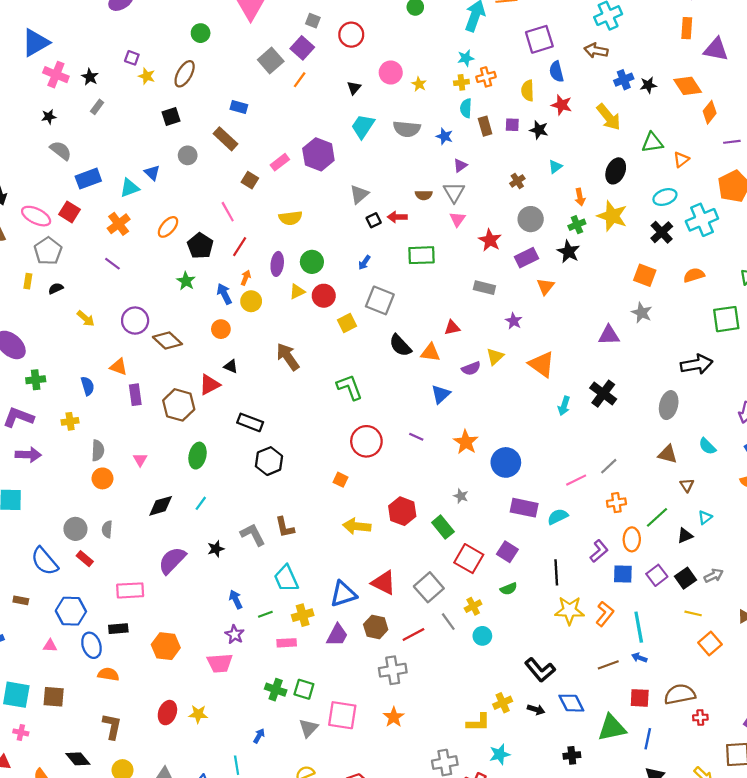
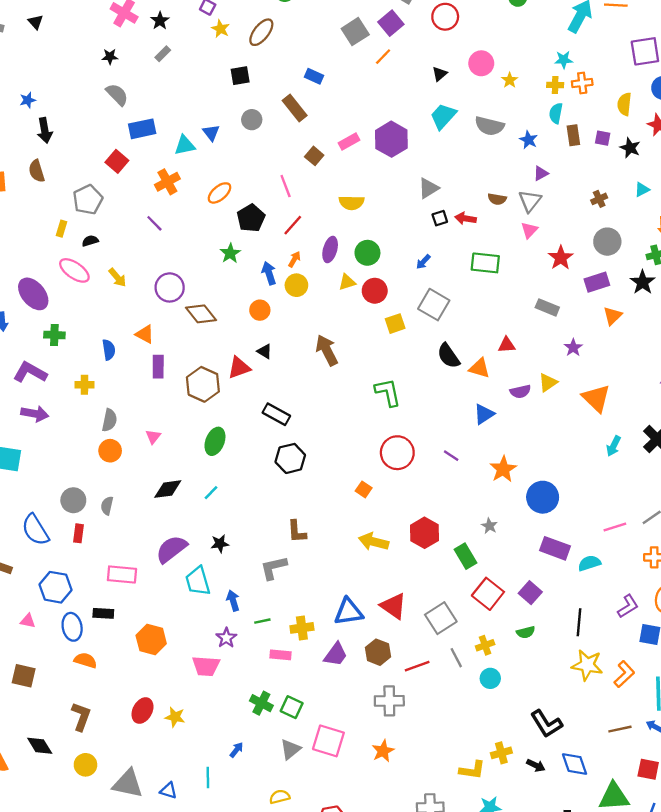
pink ellipse: (36, 216) -> (74, 270), moved
gray L-shape: (253, 535) -> (274, 568), moved, turned -84
red rectangle: (85, 559) -> (78, 533), turned 49
cyan trapezoid: (286, 578) -> (198, 581), moved

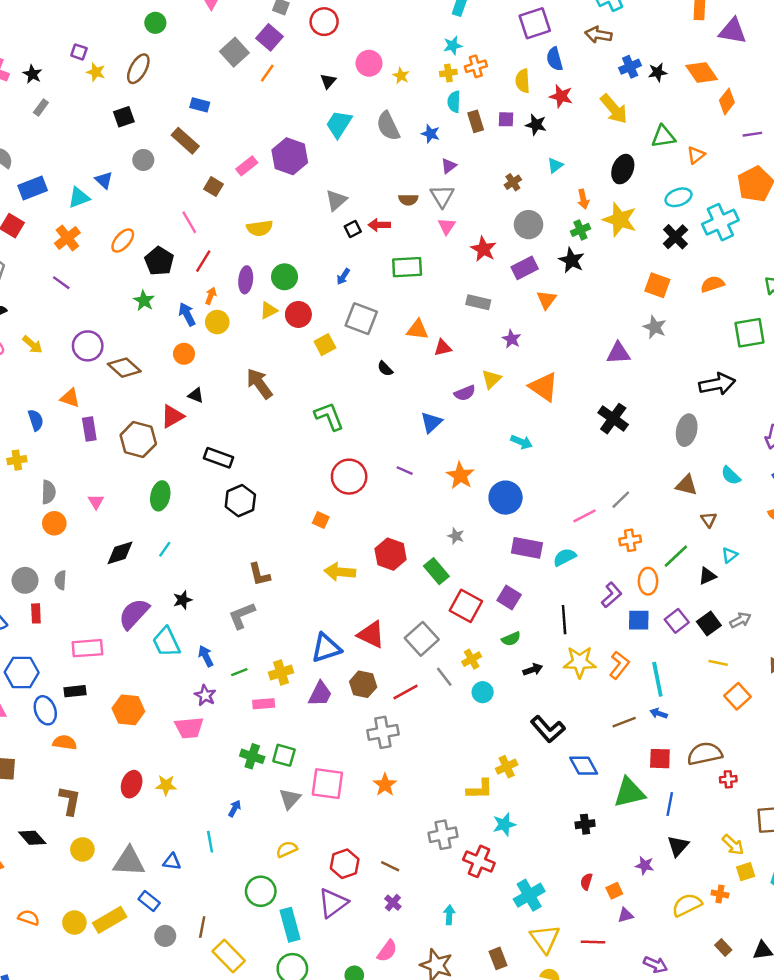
gray semicircle: (489, 126) -> (388, 126), turned 60
black semicircle: (448, 356) -> (385, 369), size x0.6
orange triangle: (479, 368) -> (418, 330), moved
cyan arrow: (613, 446) -> (522, 442), moved, turned -84
black arrow: (536, 765) -> (533, 670), moved, turned -36

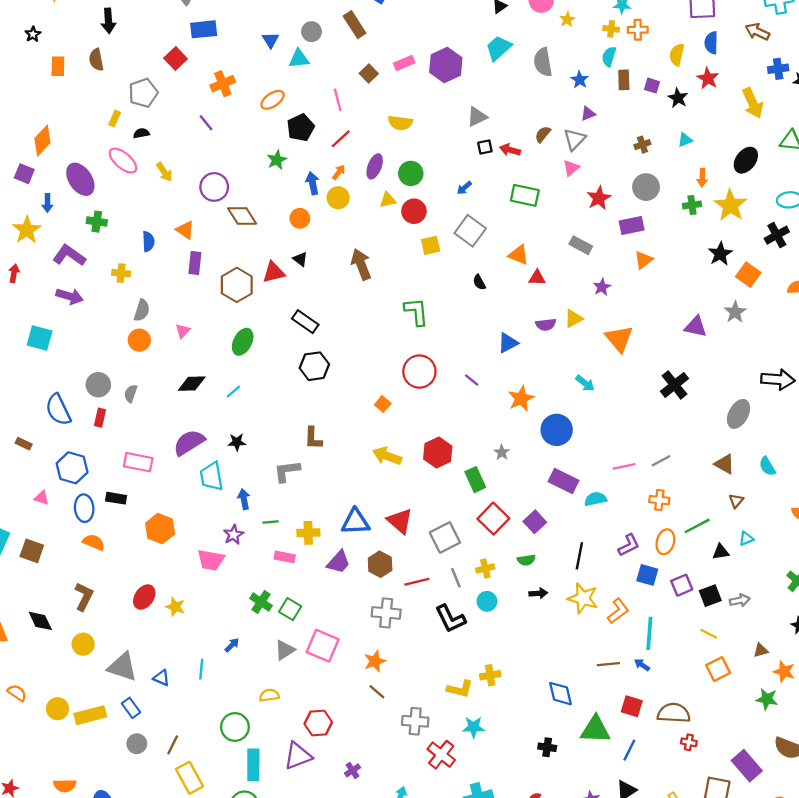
cyan triangle: (79, 198) -> (299, 59), moved
brown semicircle: (408, 200) -> (543, 134), turned 114
black star: (572, 260) -> (720, 254), moved
black L-shape: (548, 729) -> (450, 619), moved
brown line: (390, 866) -> (377, 692), moved

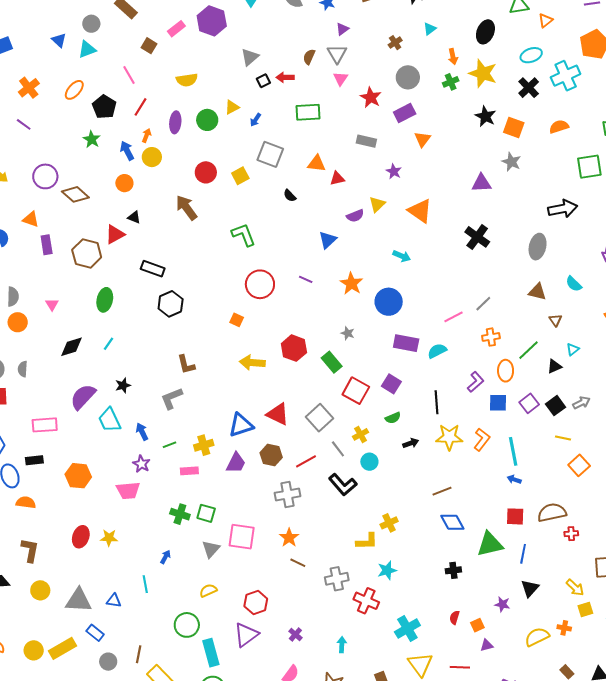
yellow triangle: (388, 200) -> (232, 107), moved
red circle: (414, 211) -> (206, 172), moved
brown line: (608, 664) -> (442, 491), moved

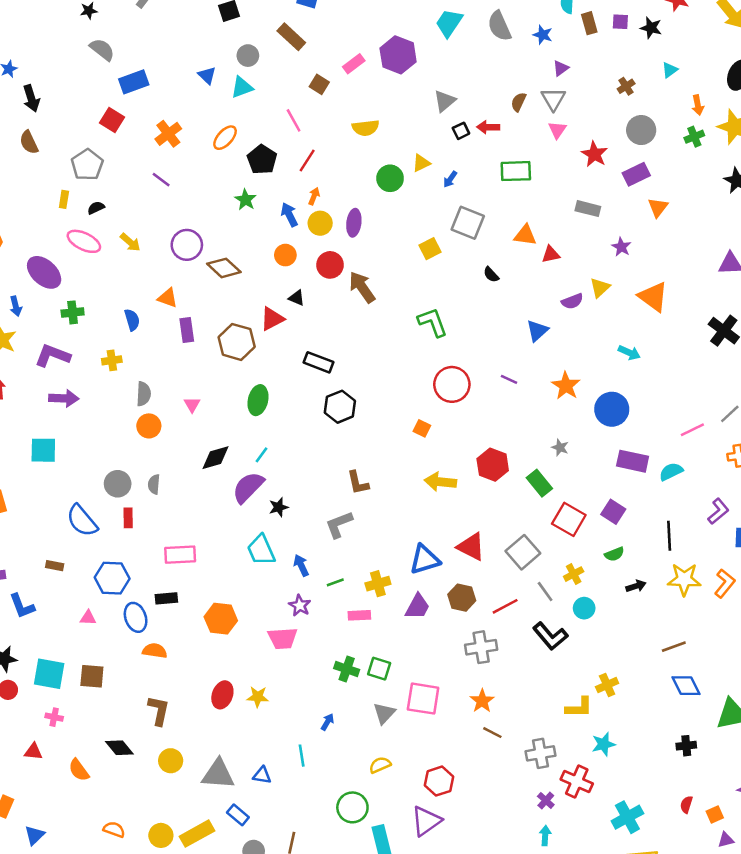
purple ellipse: (175, 122) -> (354, 223), moved
red circle: (206, 172) -> (330, 265), moved
purple semicircle: (83, 397) -> (248, 487), moved
purple cross: (295, 634) -> (546, 801), moved

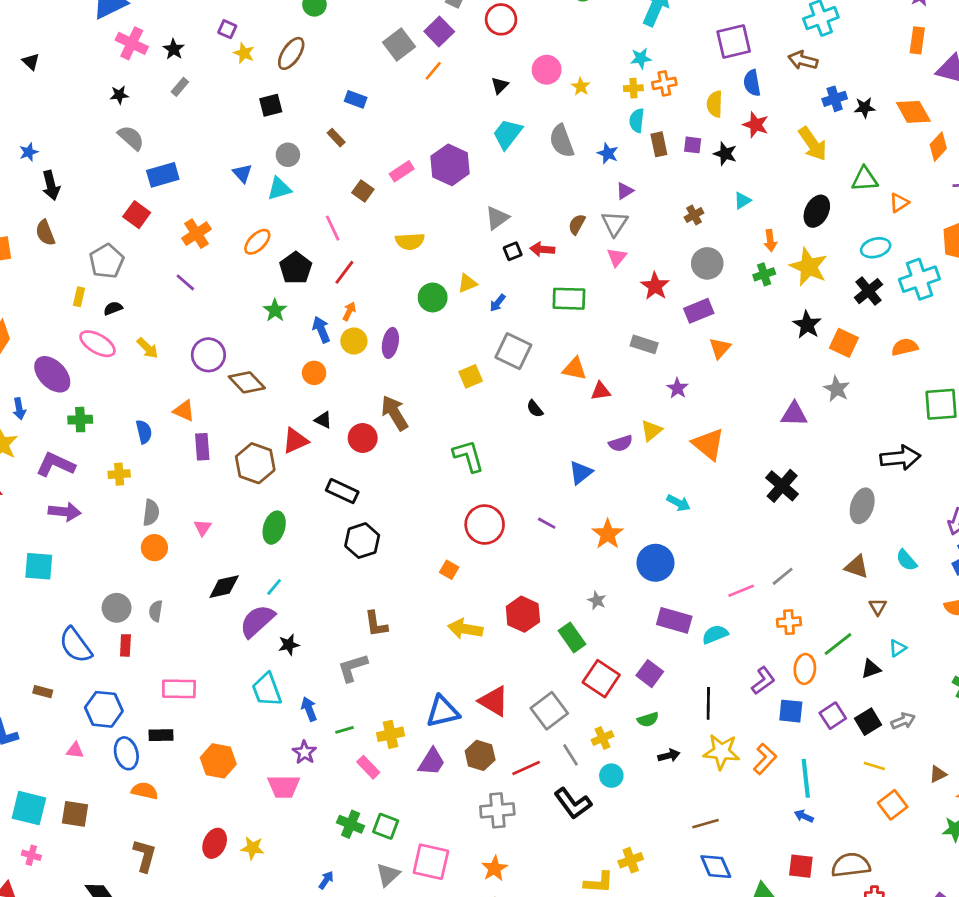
brown rectangle: (291, 37) -> (336, 138), size x0.6
red circle: (330, 265) -> (363, 438), moved
pink rectangle: (359, 615) -> (368, 767), turned 45

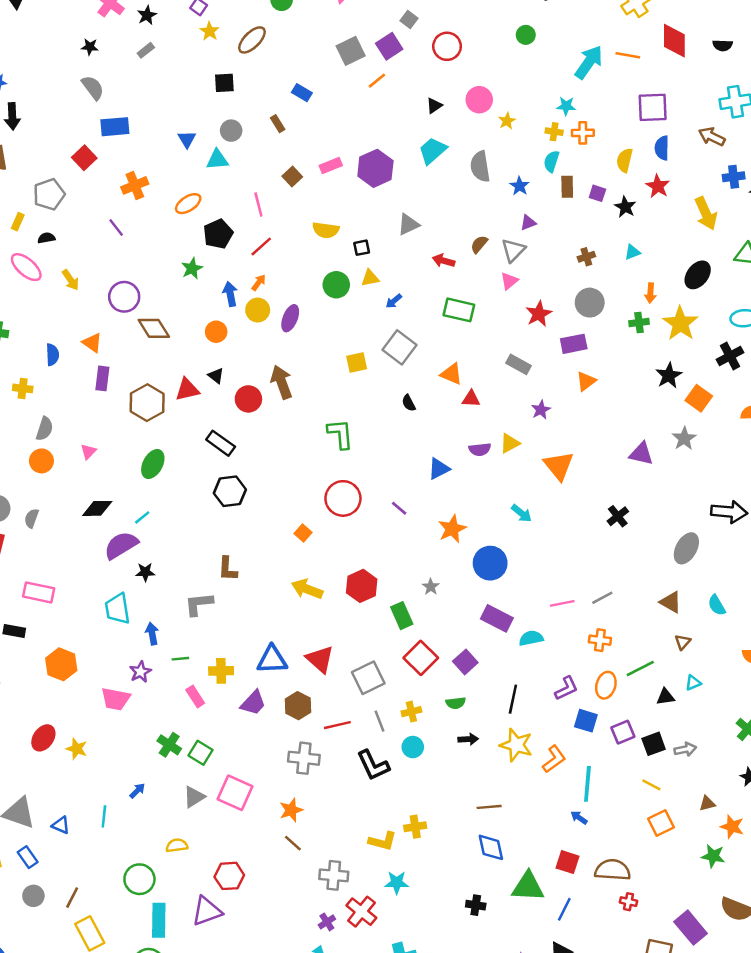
black square: (513, 251) -> (362, 248), moved
black cross: (782, 486) -> (618, 516), size x0.7

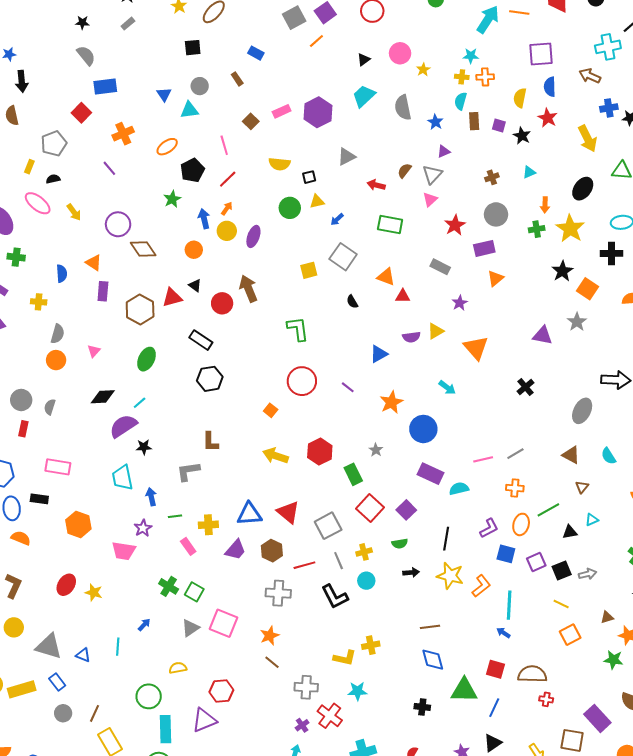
black cross: (730, 356) -> (612, 253), turned 30

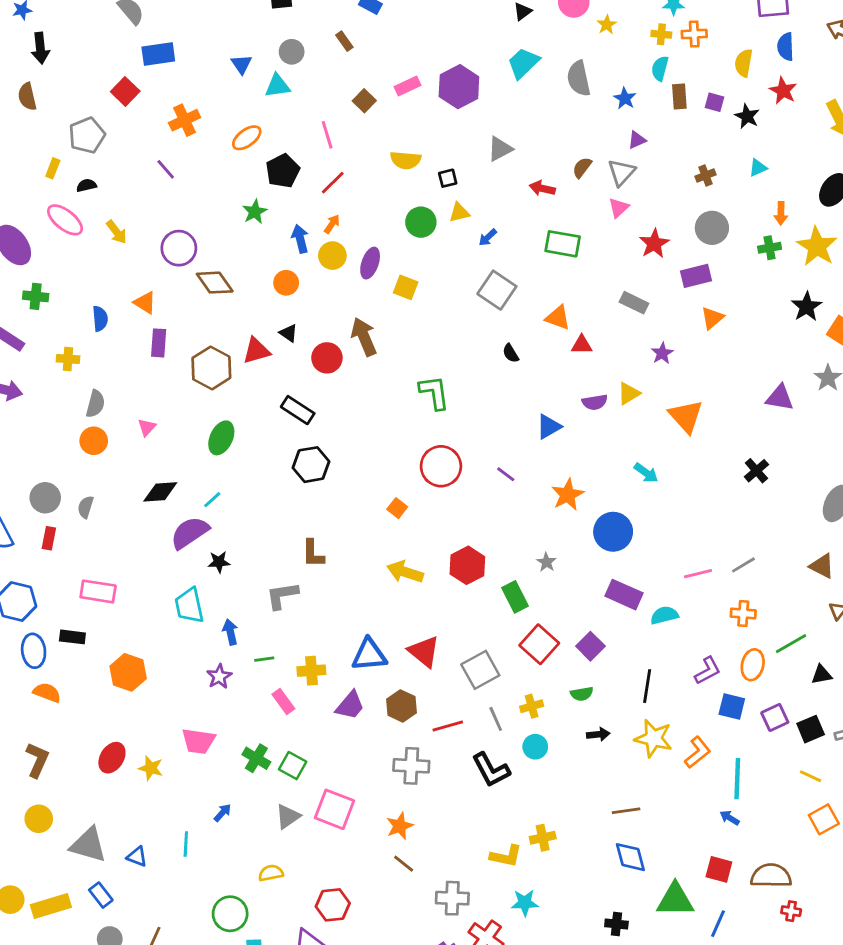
yellow square: (309, 270) -> (406, 287), moved, turned 36
pink trapezoid: (124, 551) -> (198, 741), moved

